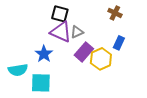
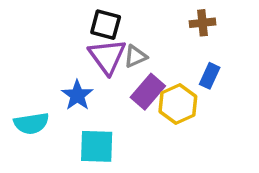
brown cross: (115, 13) -> (203, 23), turned -32
purple triangle: (61, 32) -> (107, 56), turned 30
cyan square: (41, 83) -> (97, 146), moved

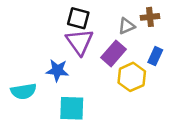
gray triangle: (135, 56) -> (127, 26), moved
purple rectangle: (148, 92) -> (113, 53), moved
blue star: (77, 95) -> (57, 70), turned -30

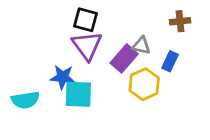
brown cross: (150, 17) -> (180, 21), moved
gray triangle: (127, 26) -> (141, 46), moved, turned 36
cyan square: (72, 108) -> (78, 94), moved

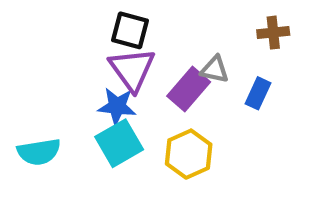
blue star: (63, 77) -> (117, 106), moved
yellow hexagon: (144, 84) -> (189, 154), moved
cyan square: (78, 94) -> (119, 143), turned -32

